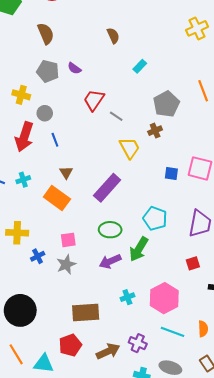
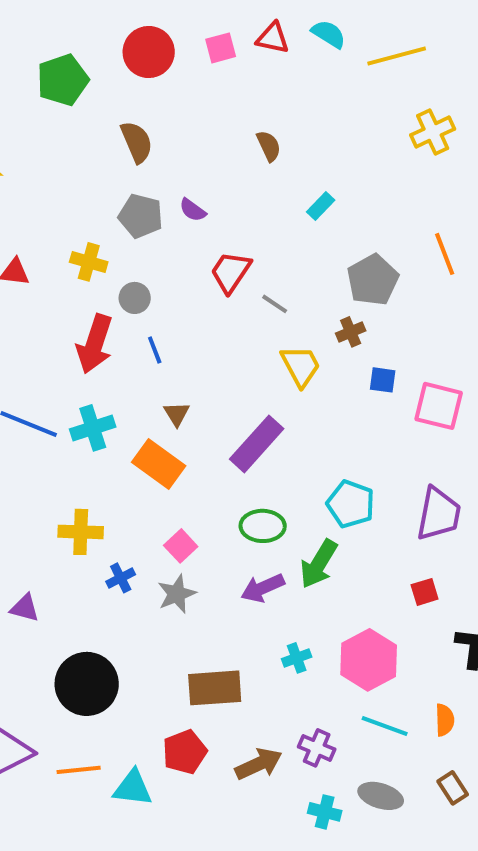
blue square: (171, 174) -> (383, 380), moved
cyan cross: (23, 180) -> (93, 428), size x1.5
pink square: (68, 240) -> (181, 546), turned -35
orange line: (16, 354) -> (79, 770), turned -65

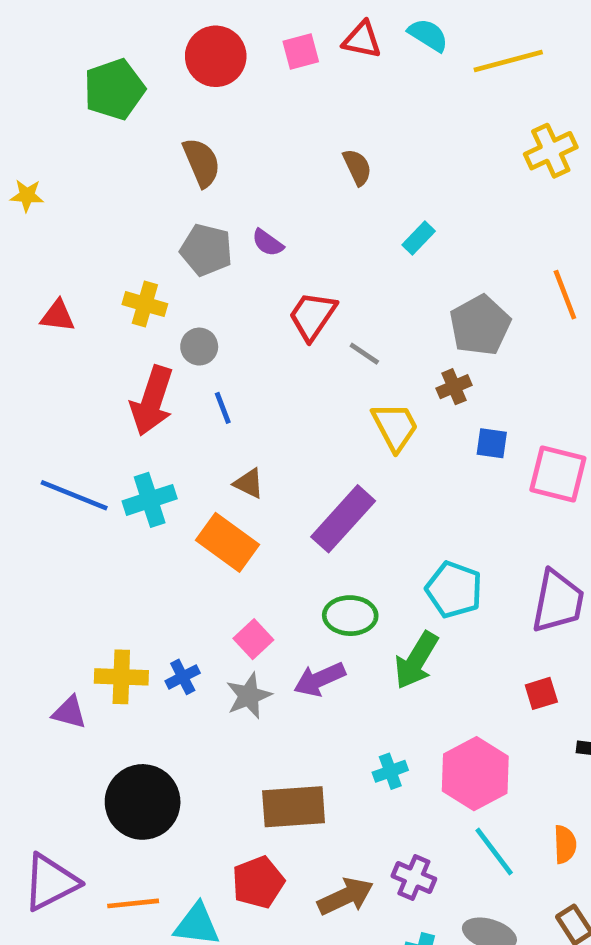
brown triangle: (177, 414) -> (249, 483), turned -32
yellow cross: (81, 532) -> (121, 677), moved
purple arrow: (263, 588) -> (320, 679), moved
cyan line: (385, 726) -> (494, 852), turned 33

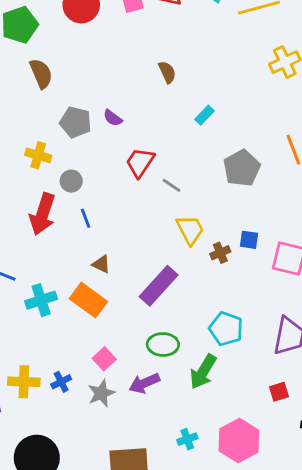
brown semicircle: (202, 162) -> (41, 74), moved
brown cross: (454, 387) -> (220, 253), moved
cyan cross: (150, 500) -> (41, 300), moved

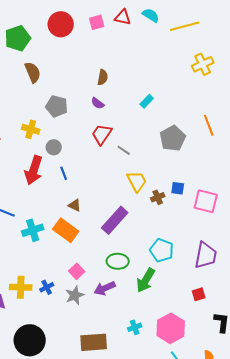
brown semicircle: (167, 72) -> (103, 77), moved, turned 35
purple semicircle: (113, 118) -> (98, 103), moved

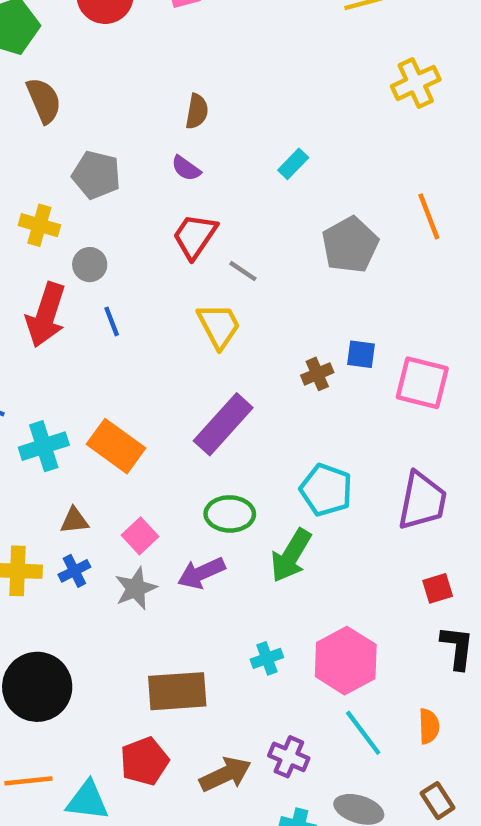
yellow trapezoid: (137, 181) -> (219, 326), moved
brown triangle: (75, 205) -> (74, 521), moved, turned -32
red square: (199, 294) -> (438, 588), moved

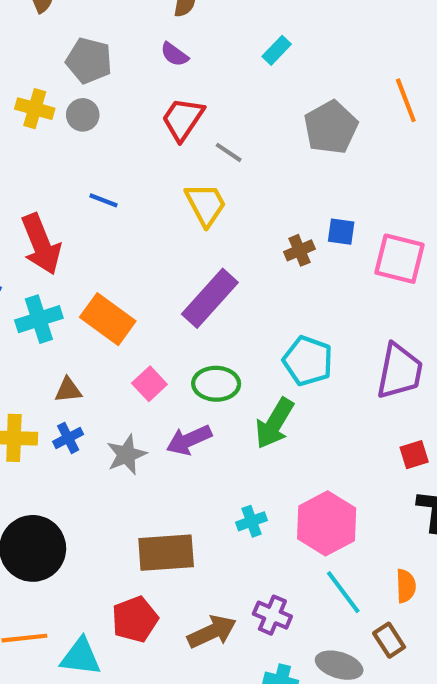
gray circle: (90, 265) -> (83, 115), moved
red arrow: (46, 315) -> (41, 244), moved, turned -40
blue line: (112, 321) -> (104, 200), turned -48
pink square: (140, 536) -> (149, 384), moved
brown rectangle: (438, 801) -> (389, 640), moved

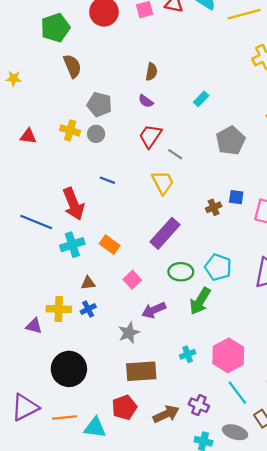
orange rectangle: (108, 319) -> (110, 245), size x0.7
green ellipse: (216, 384) -> (181, 272), moved
gray star: (126, 455) -> (129, 333), moved

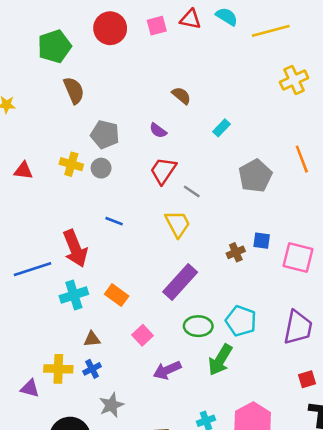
brown semicircle: (151, 72) -> (181, 96), moved, turned -60
blue line: (36, 222) -> (32, 269), turned -40
gray star: (129, 333) -> (111, 405), moved

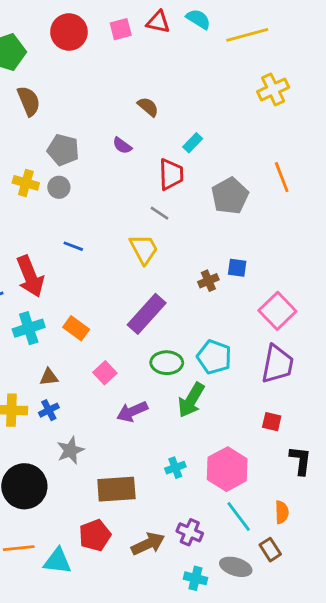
red trapezoid: (163, 171) -> (171, 174), moved, turned 144
pink square: (298, 257) -> (277, 311), moved, turned 32
red square: (307, 379) -> (272, 422), moved, turned 30

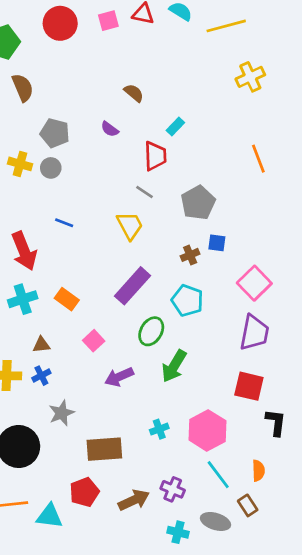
gray pentagon: (230, 196) -> (198, 203), moved
cyan pentagon: (214, 357) -> (187, 301), moved
green ellipse: (167, 363) -> (151, 331), turned -60
red square: (272, 422) -> (249, 386), size x1.6

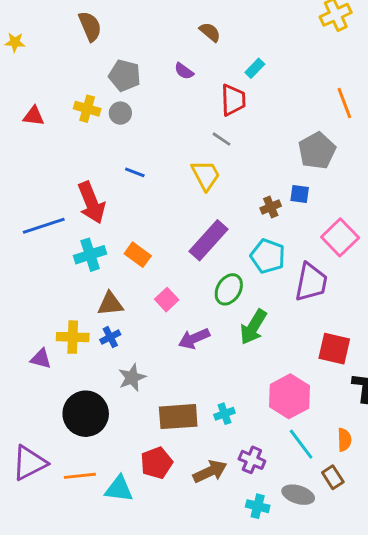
gray pentagon: (198, 203) -> (317, 151), moved
purple trapezoid: (254, 333) -> (311, 282), moved
brown triangle: (41, 345) -> (110, 304), size x1.4
cyan cross: (159, 429) -> (224, 414), moved

